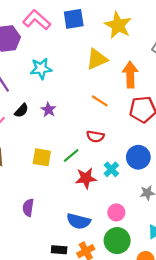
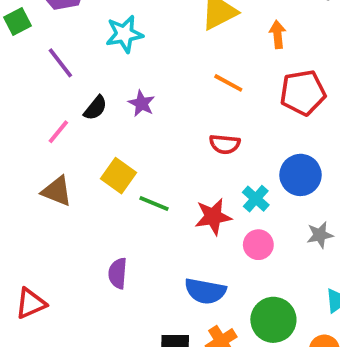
orange arrow: (130, 75) -> (278, 34), size x0.6
green line: (71, 156) -> (154, 203), moved, turned 66
yellow square: (42, 157) -> (118, 176), moved, turned 30
pink circle: (116, 212) -> (258, 245), moved

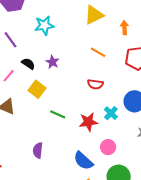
black semicircle: (95, 108) -> (28, 64), turned -96
yellow square: (118, 176) -> (37, 89), moved
pink circle: (258, 245) -> (108, 147), moved
blue semicircle: (205, 291) -> (83, 161), turned 30

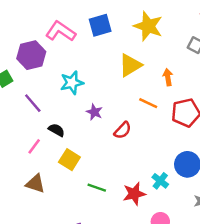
orange line: (98, 52) -> (148, 103), moved
purple star: (52, 62) -> (94, 112), moved
red semicircle: (95, 84) -> (123, 130), moved, turned -49

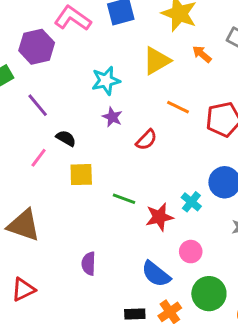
orange arrow: (168, 77) -> (202, 54), moved, turned -42
cyan star: (72, 83) -> (106, 81), moved
yellow square: (69, 160) -> (81, 175), turned -35
brown triangle: (35, 184) -> (24, 225), moved, size x1.4
green line: (97, 188) -> (124, 199), moved

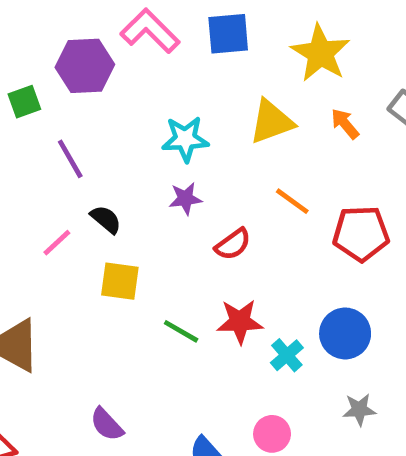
purple star: (112, 117) -> (185, 199), turned 30
red star: (159, 217) -> (240, 322), moved
purple semicircle: (89, 264) -> (107, 424), turned -55

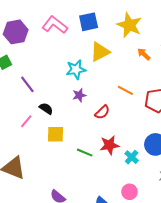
purple hexagon: (85, 66) -> (16, 32), moved
yellow triangle: (271, 122) -> (100, 52), moved

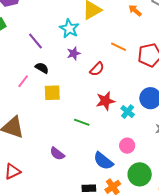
cyan star: (76, 69) -> (69, 28), turned -30
purple line: (27, 84) -> (35, 41), moved
green line: (85, 153) -> (82, 122), moved

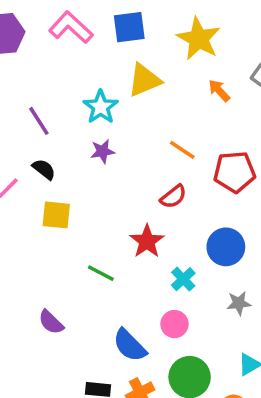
red semicircle: (97, 69) -> (173, 197), moved
red star: (105, 101) -> (147, 241), turned -30
cyan cross: (128, 112) -> (183, 279), moved

